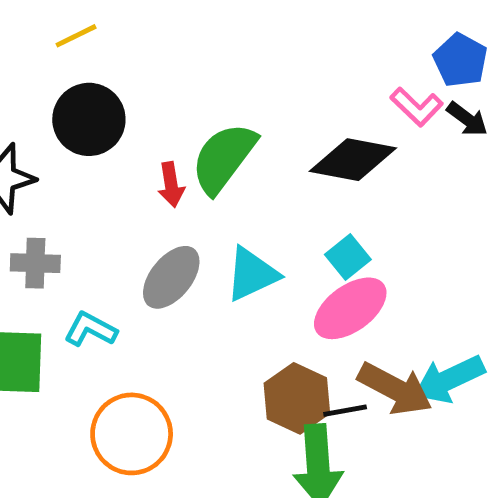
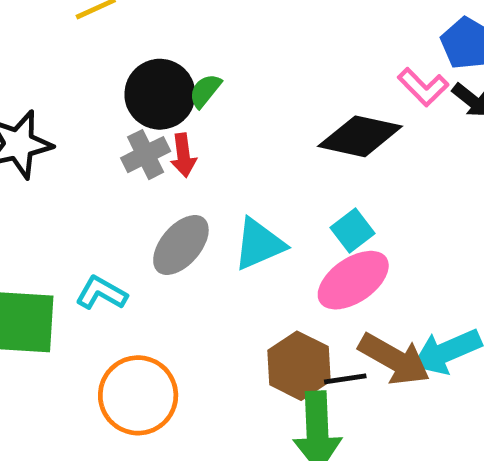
black circle: (89, 119) -> (160, 94), moved
green semicircle: (224, 158) -> (205, 91), moved, size x0.5
gray cross: (35, 263) -> (146, 155), moved, turned -30

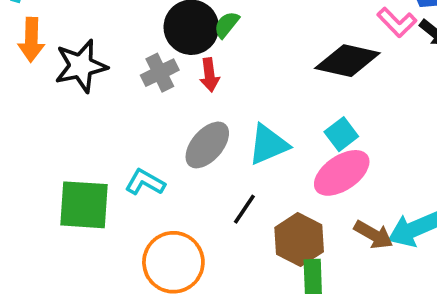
gray cross: (146, 155) -> (160, 73), moved
brown arrow: (394, 359) -> (373, 235), size x0.7
black line: (345, 379) -> (244, 209), moved, turned -48

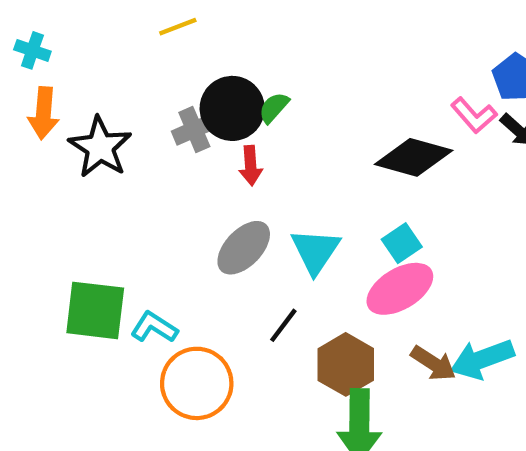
black star: (81, 66) -> (100, 147), turned -30
gray cross: (160, 73) -> (194, 129), moved
cyan triangle: (268, 145) -> (315, 251), turned -36
cyan L-shape: (145, 182) -> (154, 327), moved

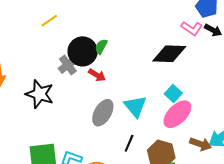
black star: (100, 147) -> (40, 94), moved
red arrow: (251, 166) -> (97, 75), turned -42

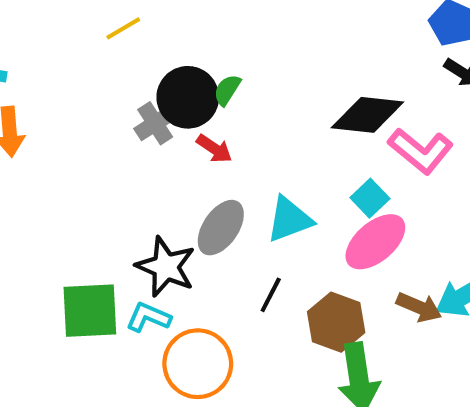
pink L-shape: (192, 28) -> (421, 151), moved, size x1.4
black star: (40, 94) -> (166, 267), moved
cyan triangle: (135, 106) -> (289, 219), turned 45

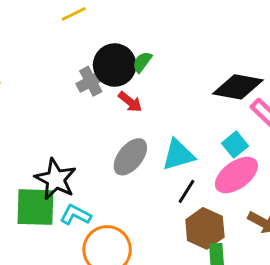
black star: (166, 267) -> (56, 179), moved
black line: (271, 295) -> (186, 191), moved

